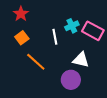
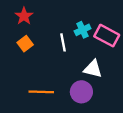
orange line: (36, 62) -> (41, 92), moved, turned -40

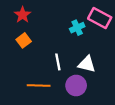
pink rectangle: (107, 36) -> (100, 18), moved
white line: (63, 42) -> (58, 62), moved

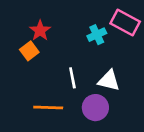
red star: (23, 15) -> (40, 31), moved

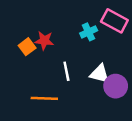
red star: (40, 31) -> (44, 41), moved, turned -30
purple circle: (95, 108) -> (116, 86), moved

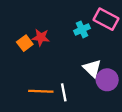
white line: (66, 71) -> (64, 92), moved
white triangle: (100, 74) -> (92, 68), turned 30

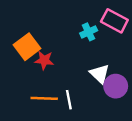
red star: (41, 37) -> (44, 60), moved
orange square: (25, 43) -> (27, 47), size x1.5

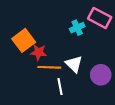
white triangle: (100, 74) -> (74, 64), moved
orange line: (44, 98) -> (49, 67), moved

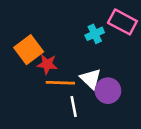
purple circle: (101, 75) -> (108, 91), moved

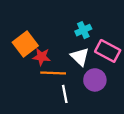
pink rectangle: (122, 22) -> (108, 51), moved
white triangle: (91, 79) -> (80, 57), moved

